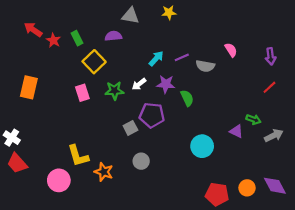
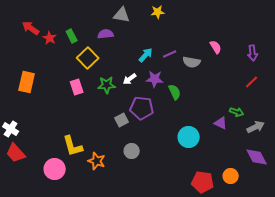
purple diamond: (275, 186) -> (257, 157), moved

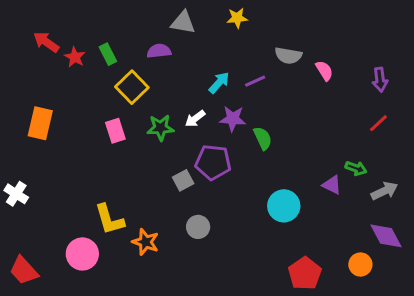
gray semicircle: (192, 62) -> (288, 56), moved
red trapezoid: (16, 153) -> (24, 271), moved
orange circle: (231, 176) -> (360, 265), moved
red pentagon: (203, 182) -> (305, 274), turned 30

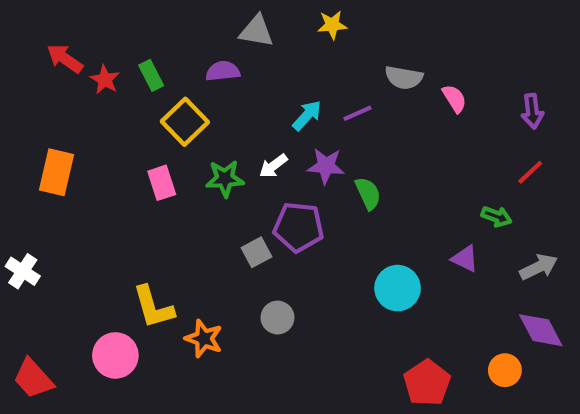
green arrow: (356, 168) -> (496, 216), moved

